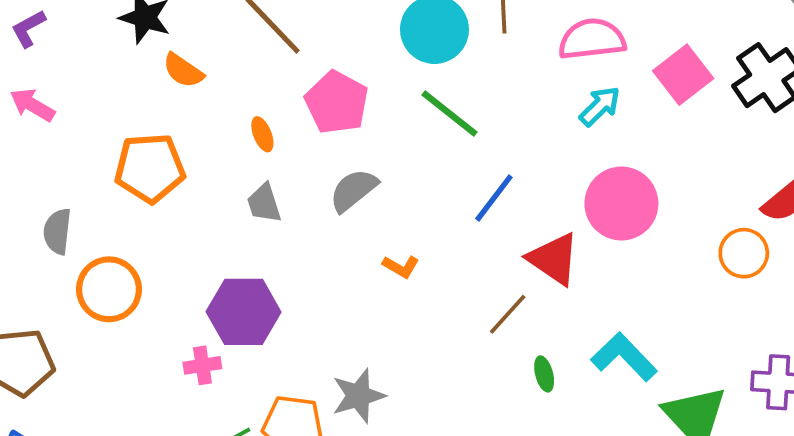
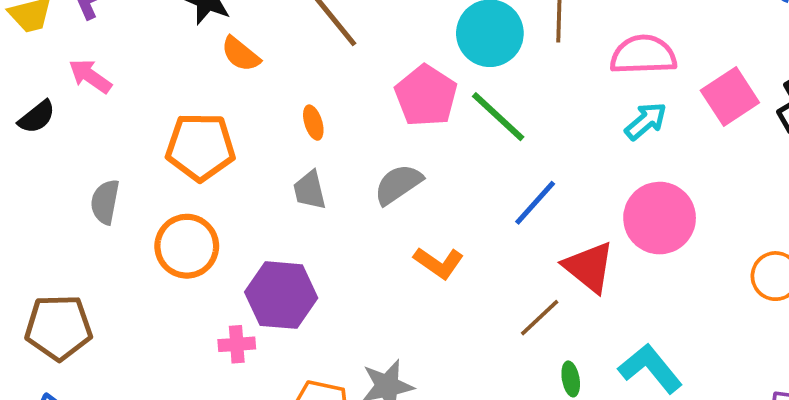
pink pentagon: (337, 102) -> (426, 96), moved
orange L-shape: (401, 267) -> (439, 263), size x1.4
orange circle: (109, 289) -> (187, 246), moved

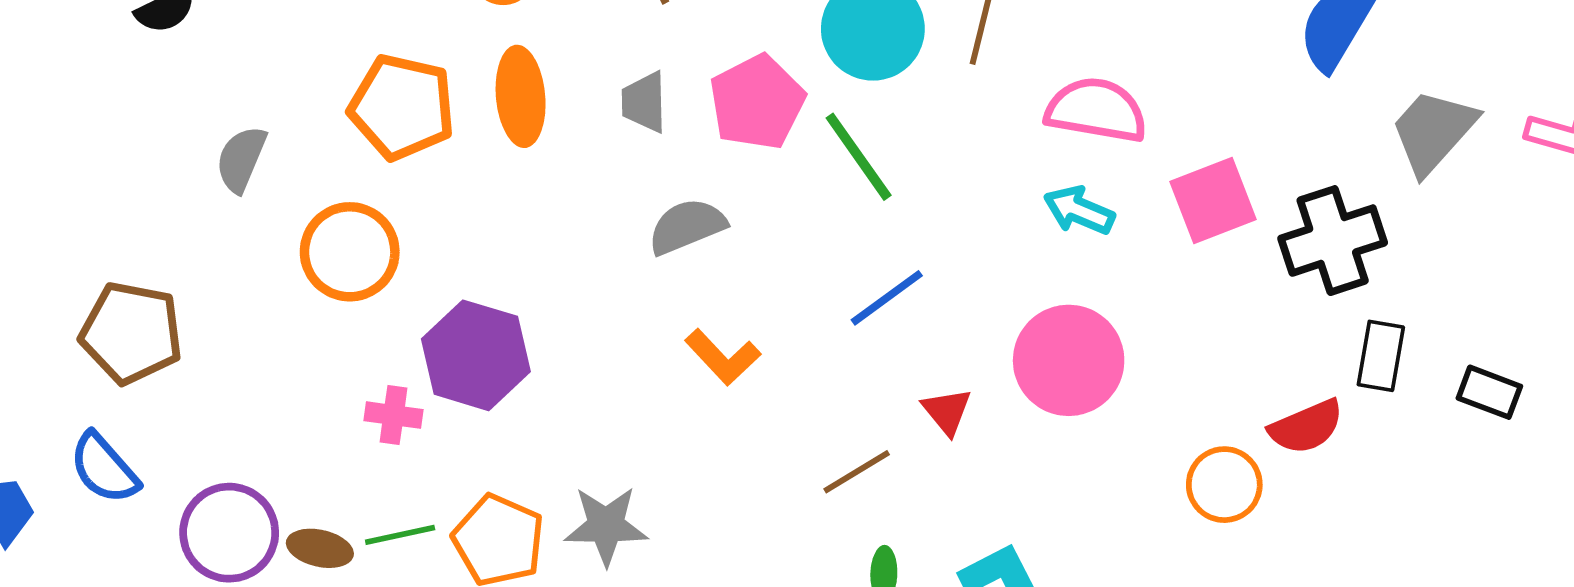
cyan arrow: (646, 121) -> (1079, 210), turned -129
orange ellipse: (313, 123) -> (521, 96), moved, size x1.8
gray trapezoid: (310, 190) -> (644, 102), moved
red triangle: (589, 267) -> (947, 411), size x0.6

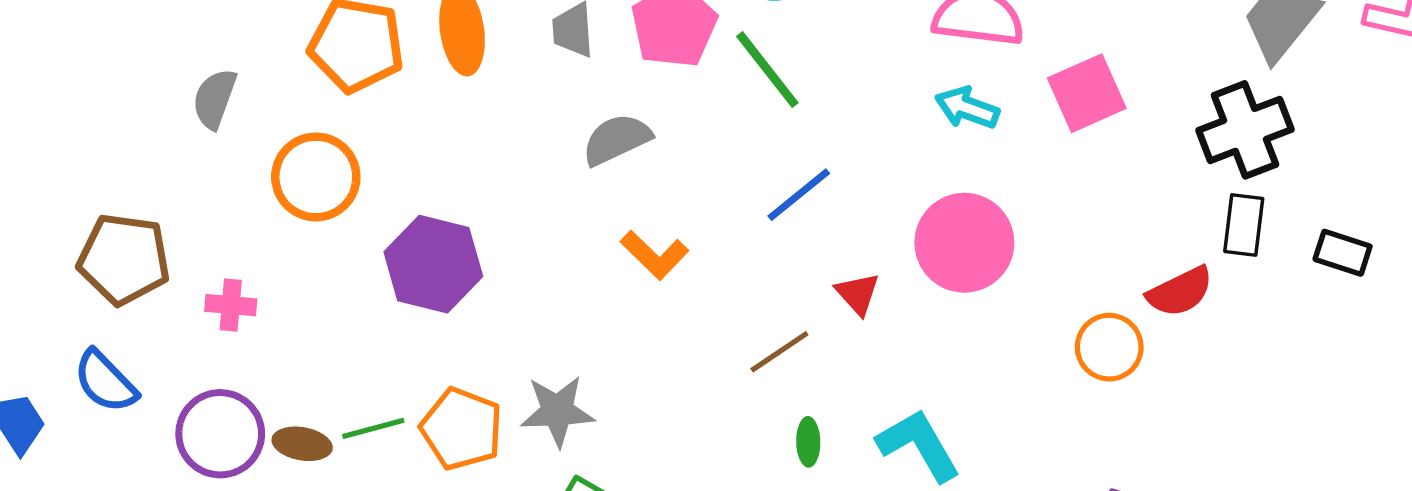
black cross: (1333, 241) -> (1245, 130), moved
pink cross: (394, 415) -> (231, 305), moved

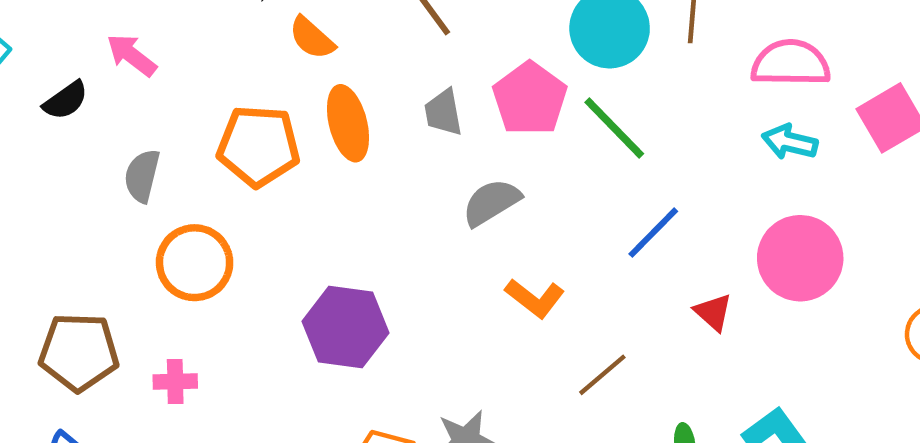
gray semicircle: (215, 99) -> (142, 176), moved
orange circle: (316, 177) -> (195, 263), moved
brown line: (779, 352) -> (602, 375), moved

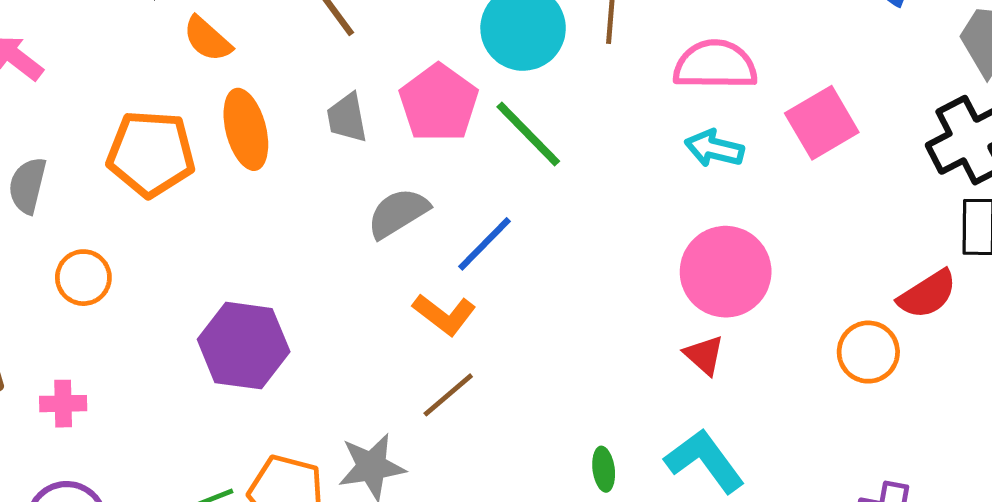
blue line: (653, 233) -> (484, 244), moved
orange circle: (195, 263) -> (83, 278), size x0.7
red triangle: (713, 312) -> (704, 355), moved
brown line: (602, 375) -> (448, 395), moved

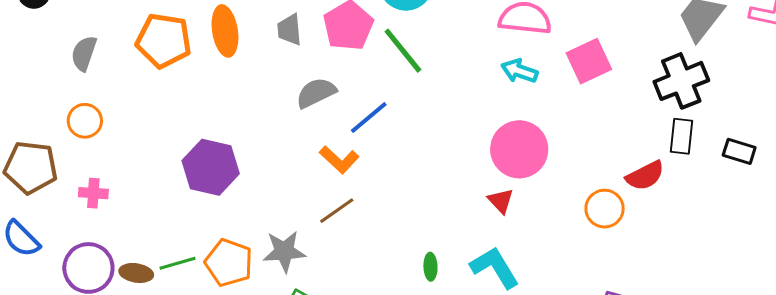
orange circle: (83, 278) -> (85, 121), moved

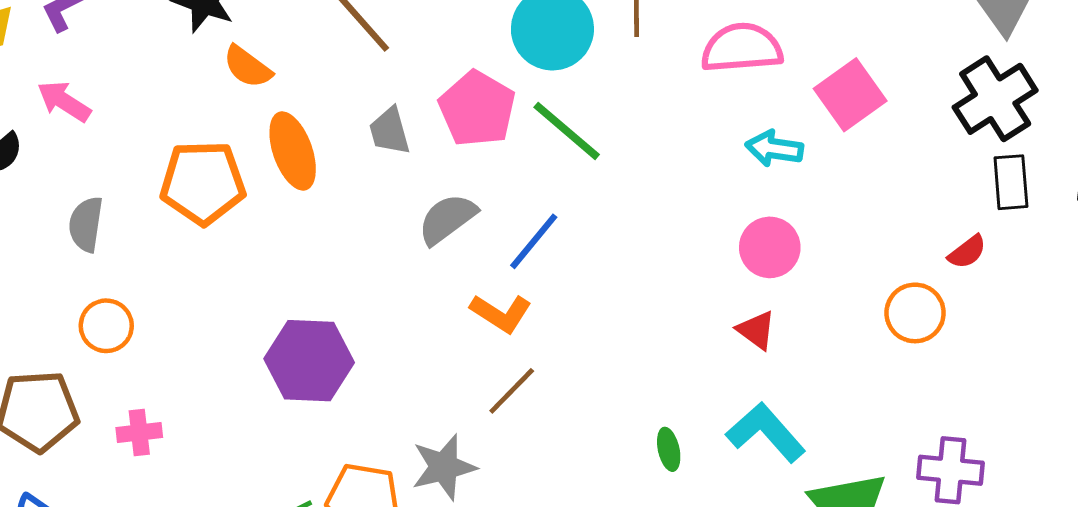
cyan arrow: (519, 71) -> (774, 149), moved
pink circle: (519, 149) -> (770, 247), size x0.7
red semicircle: (645, 176) -> (967, 252), size x0.7

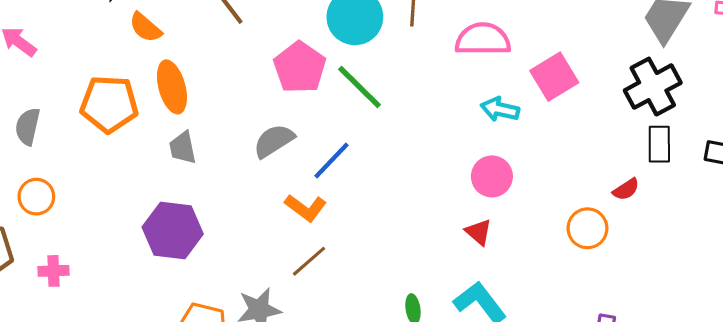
gray trapezoid: (390, 131) -> (183, 148), moved

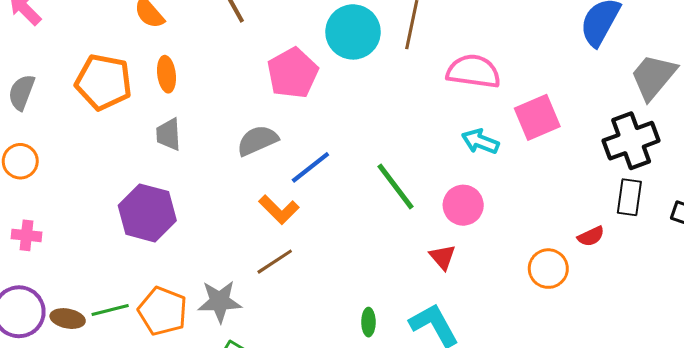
orange ellipse: (172, 87) -> (167, 74), size x0.7
green line: (359, 87) -> (396, 186), moved

